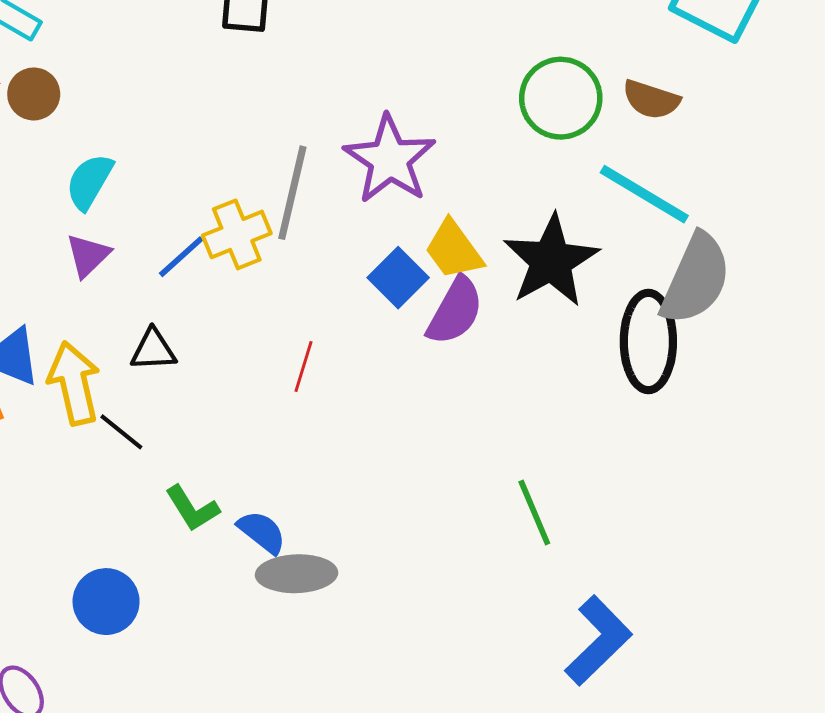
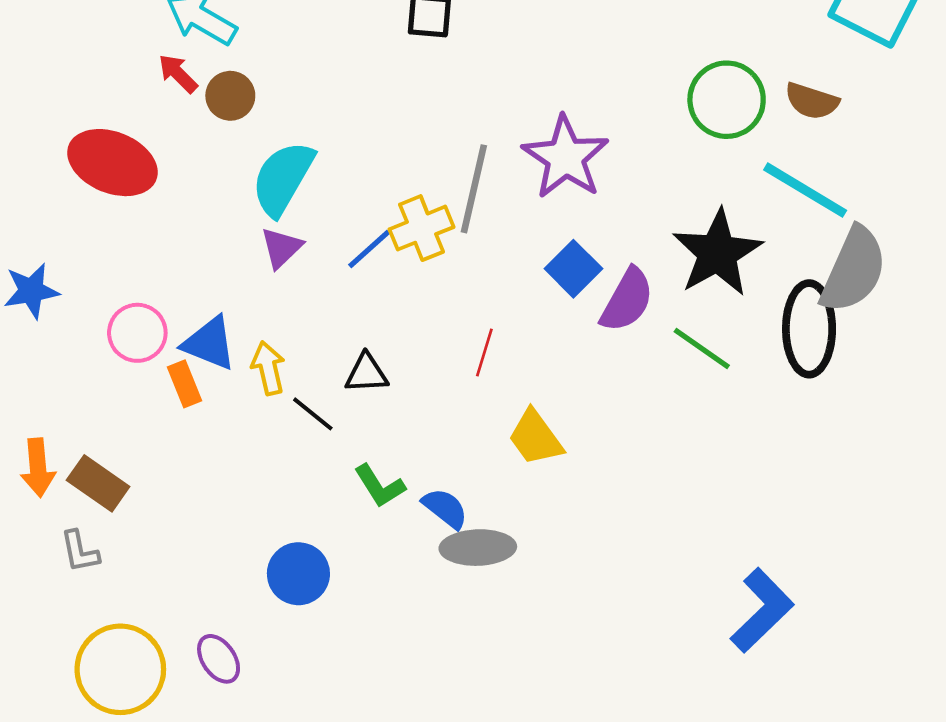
cyan semicircle: (89, 182) -> (283, 178), size x1.4
yellow trapezoid: (454, 250) -> (535, 438), moved
black triangle: (153, 350) -> (367, 373), moved
yellow arrow: (74, 383) -> (268, 368), size x0.7
green line: (534, 513) -> (702, 349), moved, turned -32

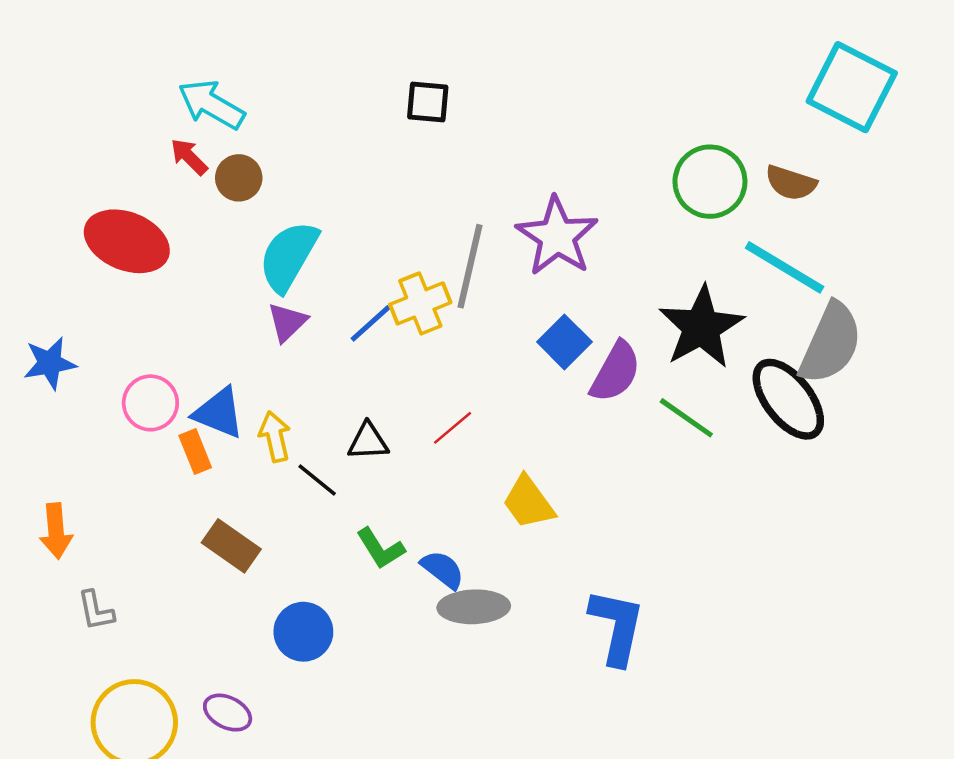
black ellipse: (809, 329) -> (788, 399), turned -38
red line: (484, 352) -> (453, 428), moved, turned 33
brown rectangle: (98, 483) -> (231, 546), moved
blue L-shape: (762, 610) -> (617, 627), moved, turned -34
purple ellipse: (219, 659) -> (228, 713), turned -30

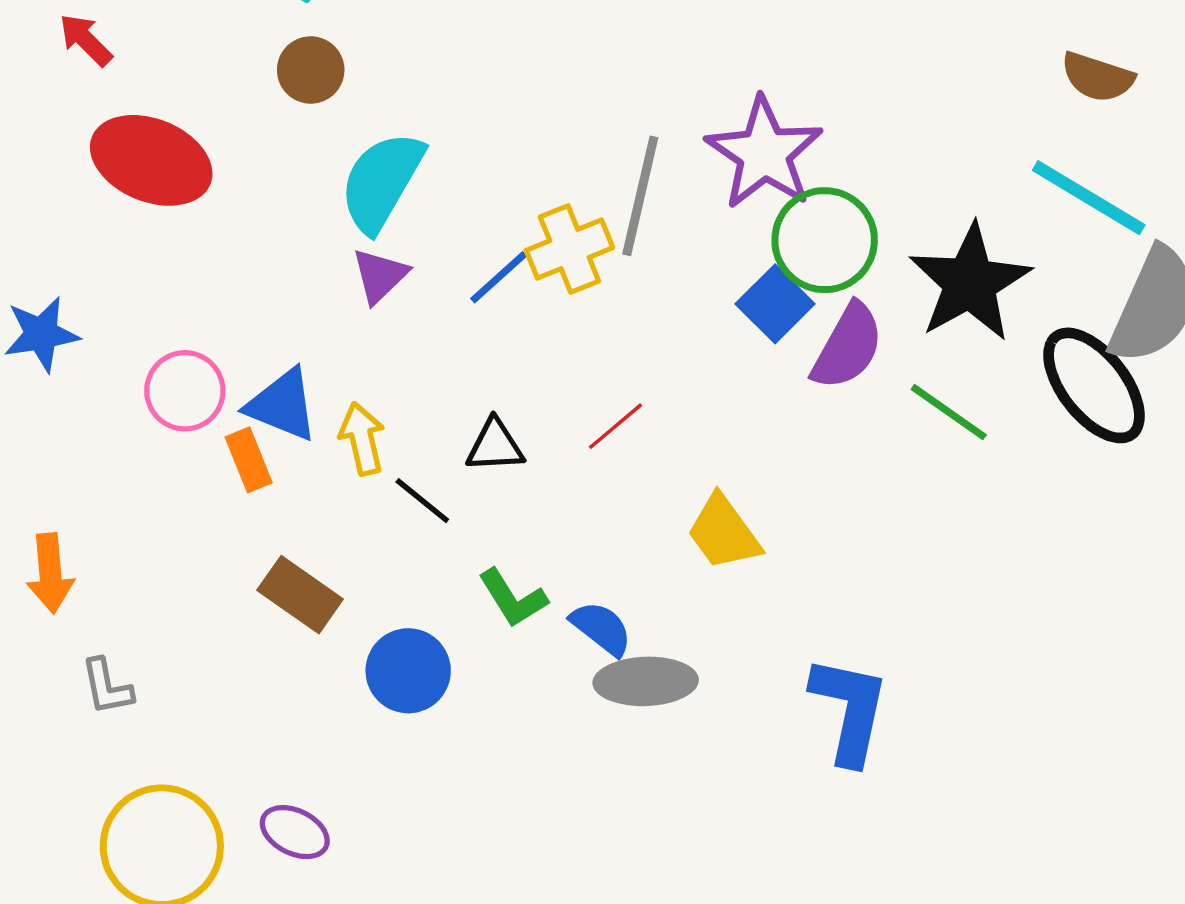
red arrow: (189, 157) -> (86, 40), moved
green circle: (710, 182) -> (825, 240), moved
blue circle: (303, 632) -> (408, 671), moved

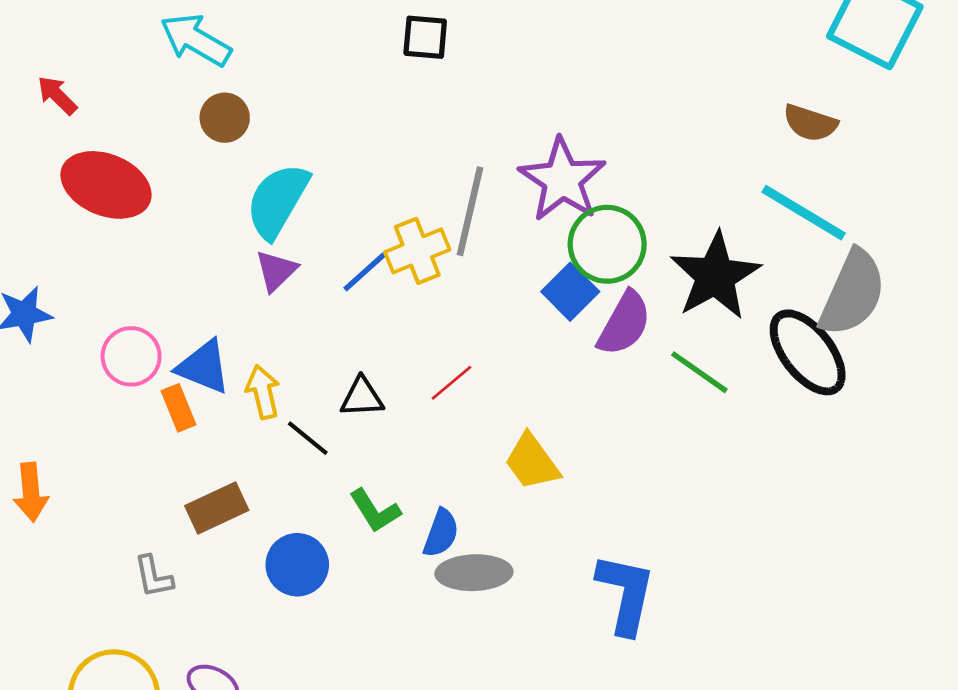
brown rectangle: (300, 595) -> (217, 508), turned -60
blue semicircle: (601, 628) -> (441, 533), turned 72
gray L-shape: (107, 687) -> (153, 577), moved

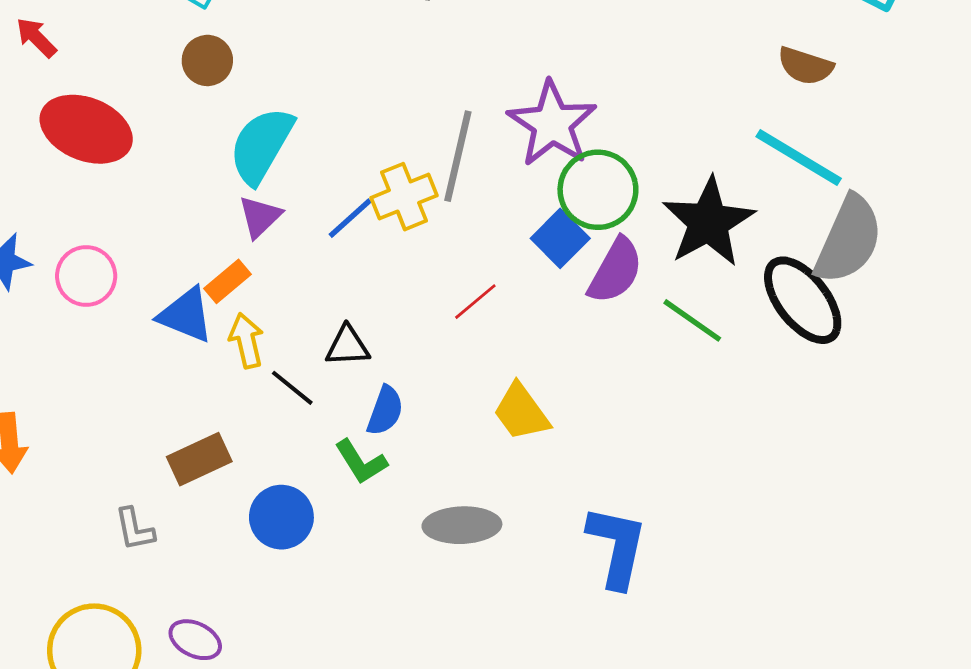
pink circle: (131, 356) -> (86, 276), moved
red line: (452, 383) -> (475, 302), moved
orange rectangle: (179, 408) -> (228, 281), moved, turned 72
blue semicircle: (441, 533) -> (385, 411), moved

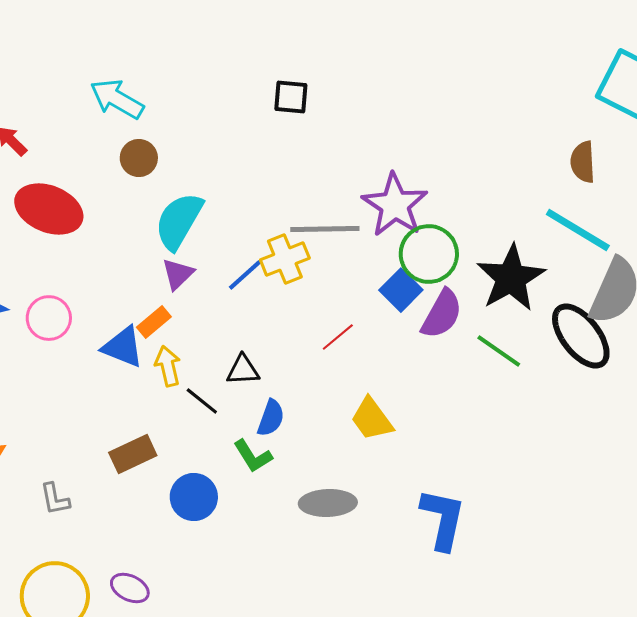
brown semicircle: (805, 66) -> (583, 162), turned 69
gray line: (458, 156) -> (325, 229), turned 76
gray L-shape: (135, 529) -> (55, 499), moved

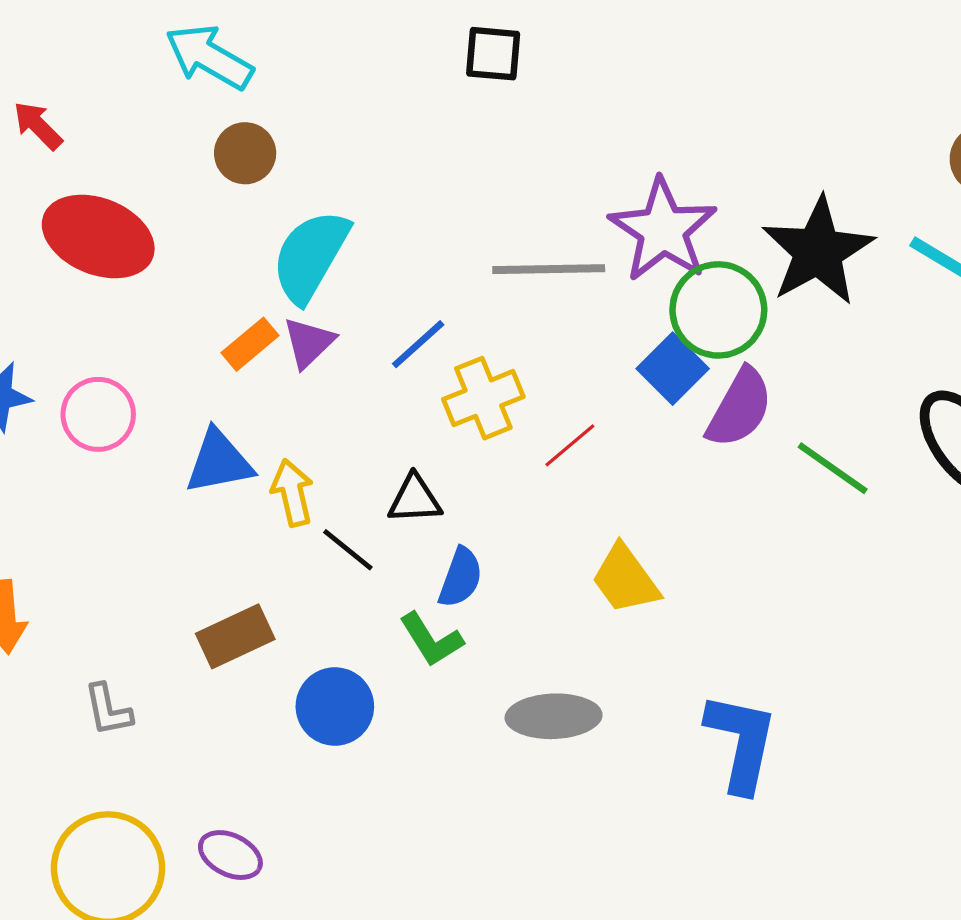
yellow cross: (285, 259) -> (483, 398), moved
black star: (511, 278) -> (818, 251), moved
orange rectangle: (154, 322) -> (250, 344), moved
blue triangle: (123, 347) -> (219, 462), turned -33

